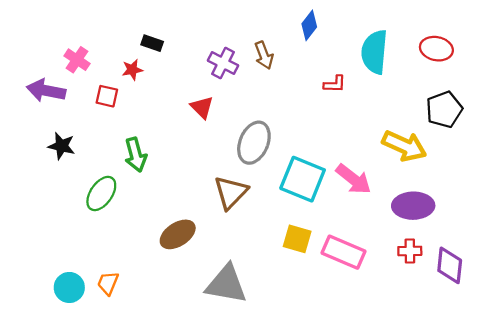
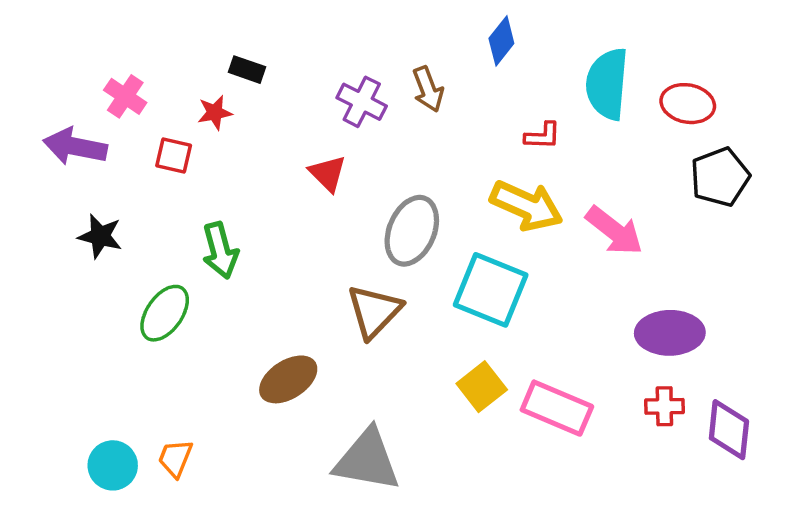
red ellipse: (436, 49) -> (688, 104), moved
yellow arrow: (404, 146) -> (526, 206), moved
pink arrow: (353, 179) -> (614, 231), moved
yellow square: (297, 239) -> (482, 387), turned 36

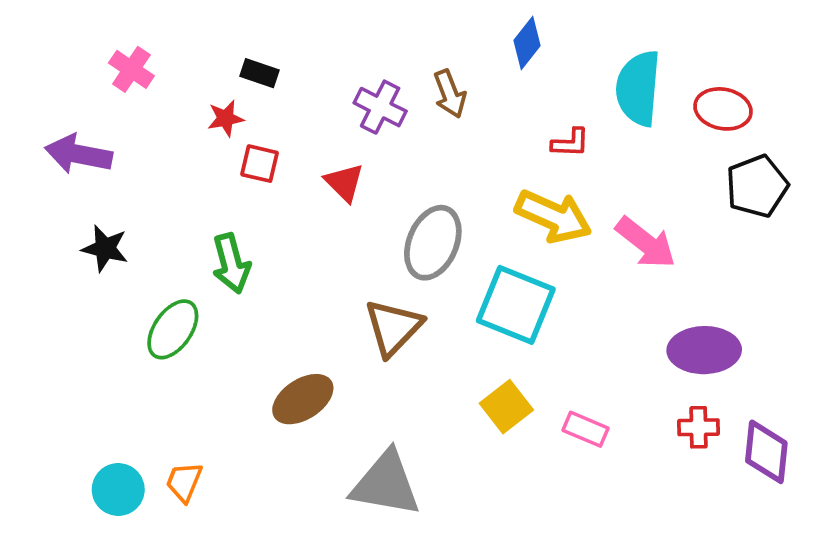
pink cross: (125, 96) -> (131, 69), moved
red square: (174, 156) -> (260, 164), moved
pink rectangle: (557, 408) -> (585, 429), size x0.6

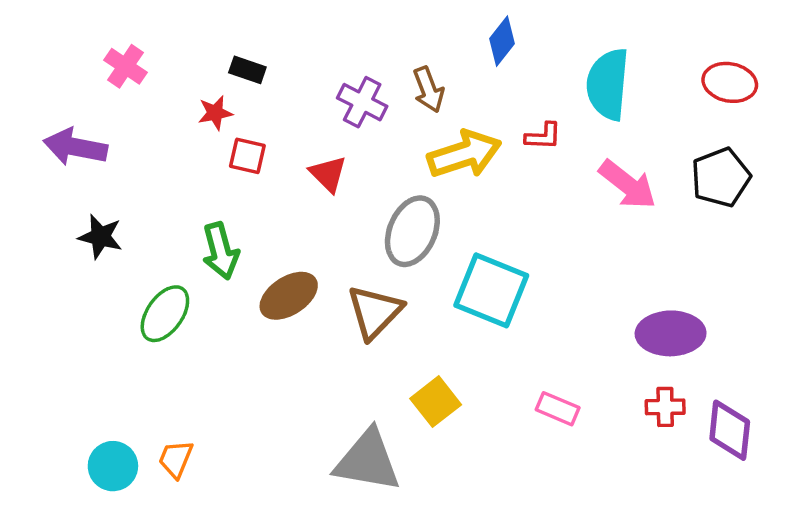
red ellipse: (723, 109) -> (730, 82), moved
yellow arrow: (553, 216) -> (464, 154), moved, turned -42
pink arrow: (646, 243) -> (628, 185), moved
brown ellipse: (303, 399) -> (289, 296), moved
yellow square: (506, 407) -> (436, 402), moved

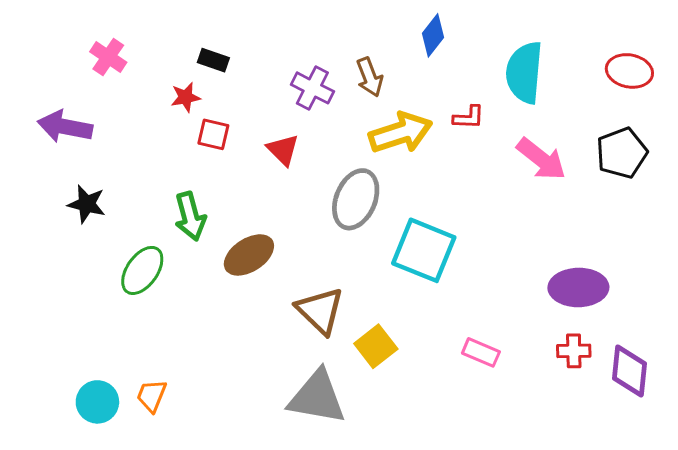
brown triangle: (375, 312) -> (320, 311), moved, turned -30

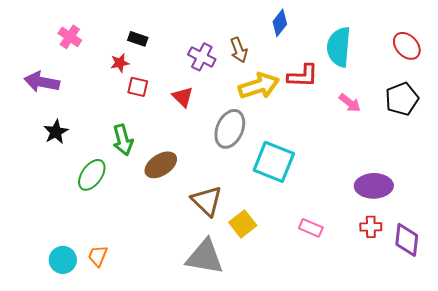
red ellipse: (629, 71) -> (407, 46), turned 36
red L-shape: (469, 117) -> (303, 76), size x1.5
pink arrow: (541, 159) -> (350, 103), size x0.7
black star: (87, 204) -> (56, 132), turned 30

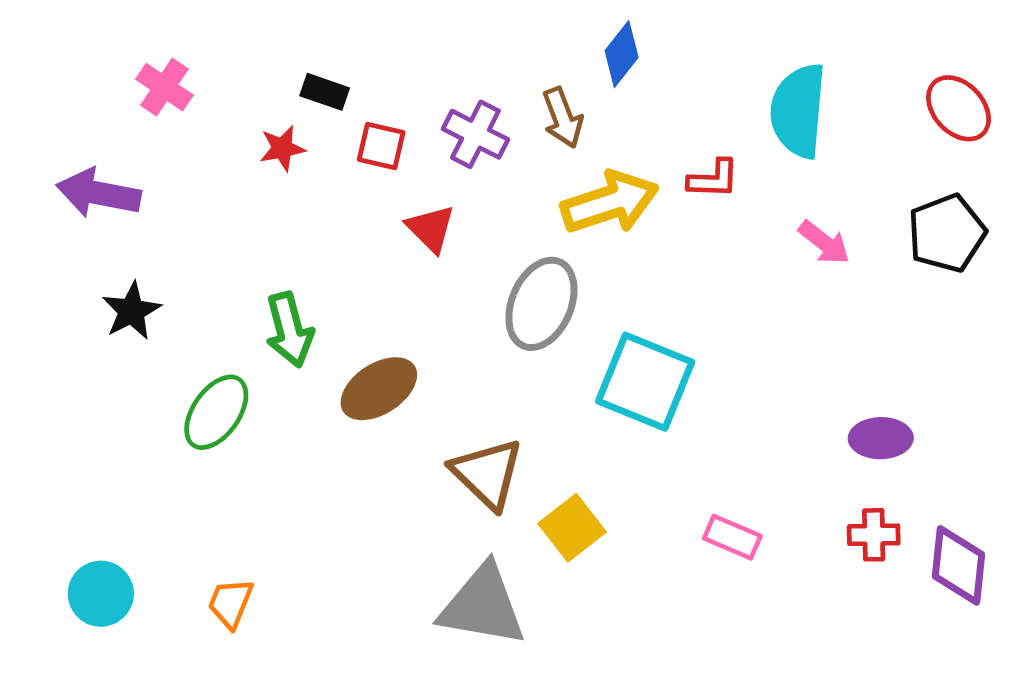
blue diamond: (280, 23) -> (622, 54), moved
red L-shape: (303, 76) -> (713, 179), size x0.7
red square: (138, 87) -> (381, 146), moved
purple ellipse: (374, 186) -> (881, 438), size x0.7
cyan circle: (63, 260) -> (101, 594), moved

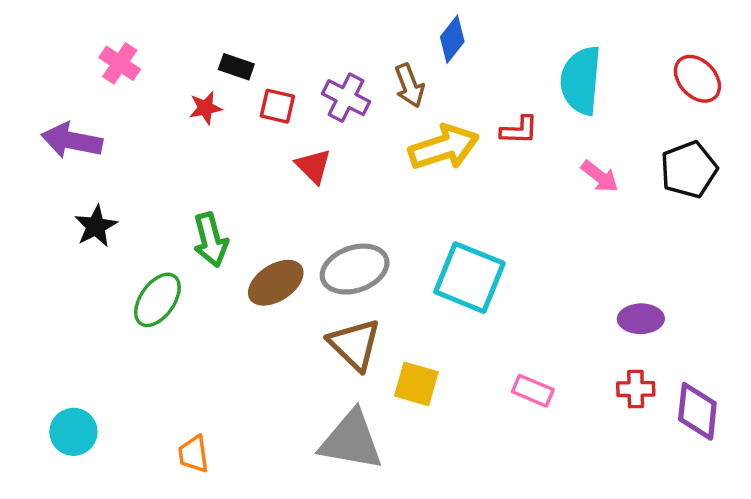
gray ellipse: (541, 304) -> (355, 269), moved, turned 48
yellow square: (572, 528) -> (416, 384), turned -36
orange trapezoid: (230, 603) -> (193, 454), moved, turned -30

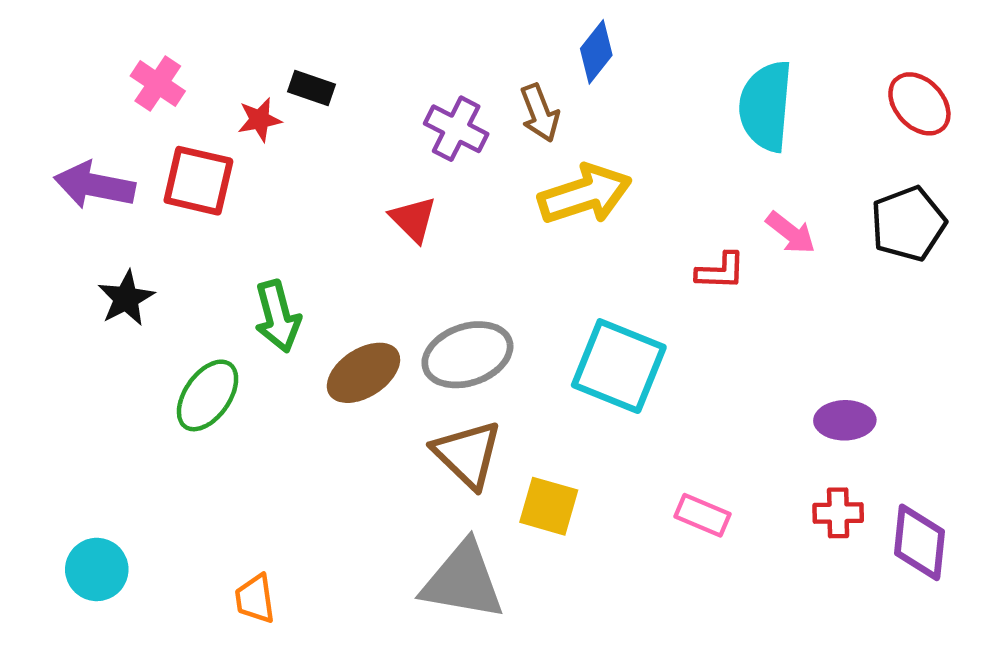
red square: (277, 106) -> (198, 181), moved, size x1.5
red star: (205, 108) -> (259, 120), moved
red L-shape: (519, 130) -> (721, 271), moved

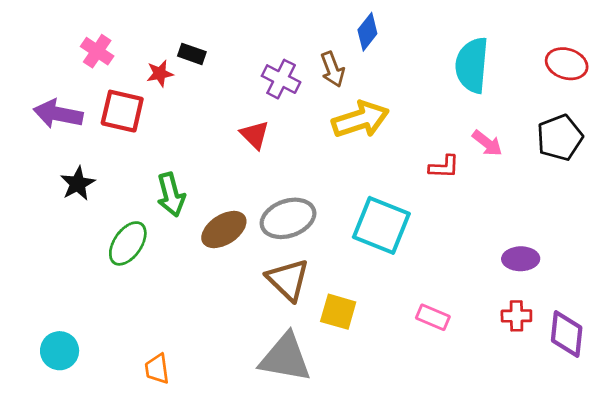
red ellipse: (919, 104) -> (567, 64), turned -30

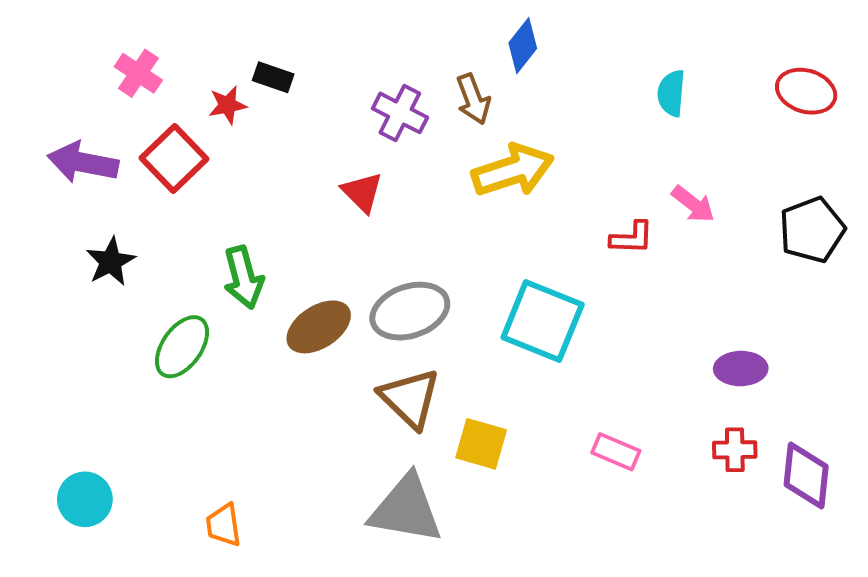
cyan semicircle: (472, 65) -> (671, 93), size x0.6
red square: (122, 111) -> (174, 159), turned 33
black pentagon: (560, 138) -> (812, 230), moved

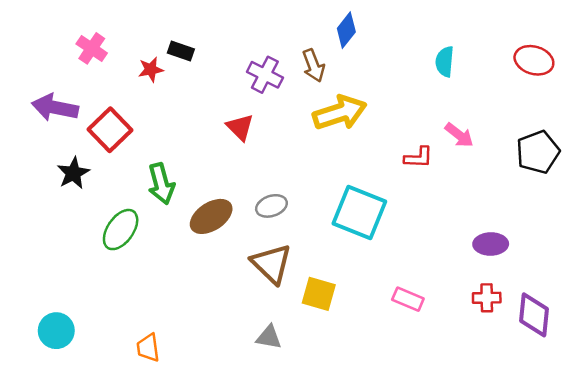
red square: (174, 159) -> (110, 130), moved
gray ellipse: (410, 311) -> (271, 206), size x0.6
gray triangle: (406, 509) -> (269, 337), size x0.5

